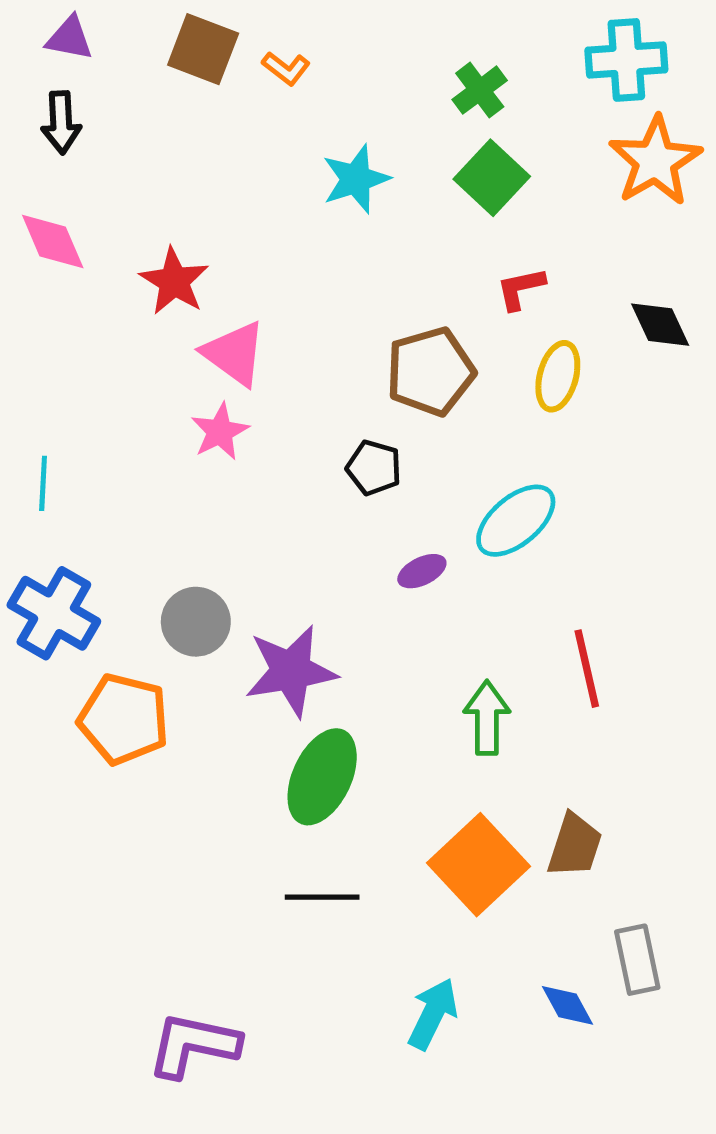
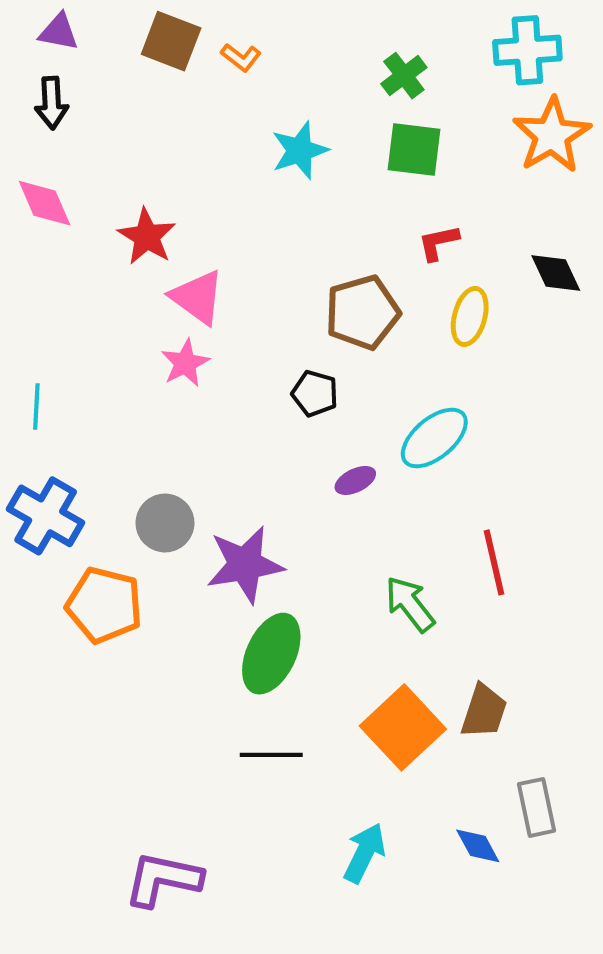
green square: (492, 178) -> (414, 149), turned -36
green arrow: (487, 718) -> (410, 604), turned -38

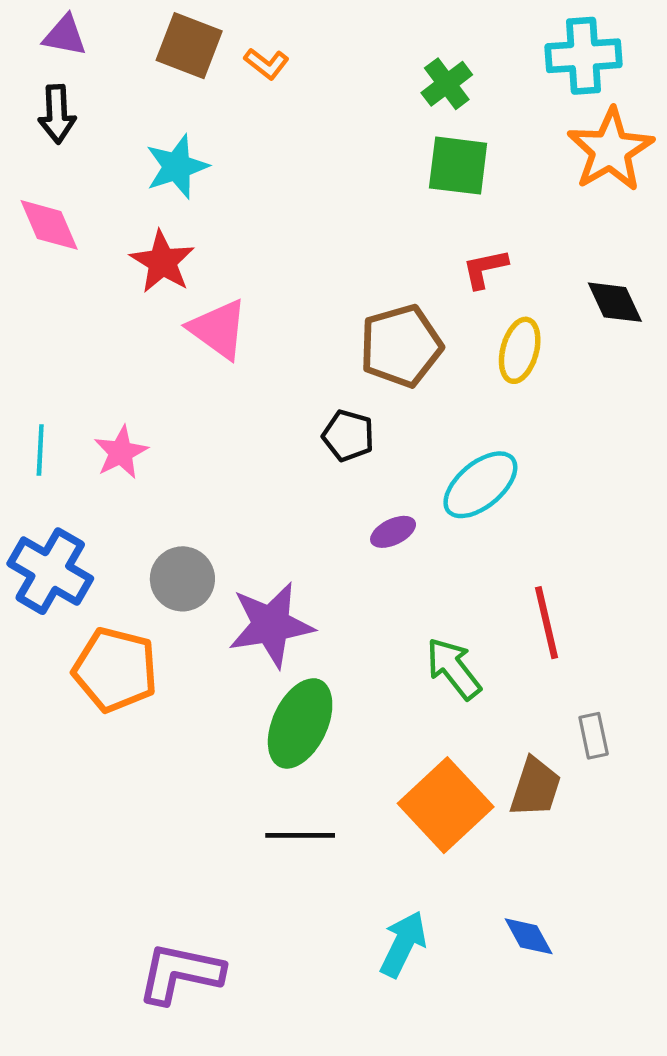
cyan star: (300, 150) -> (177, 167), moved
pink star: (185, 363) -> (121, 452), moved
gray rectangle: (537, 807) -> (594, 736), moved, size x0.7

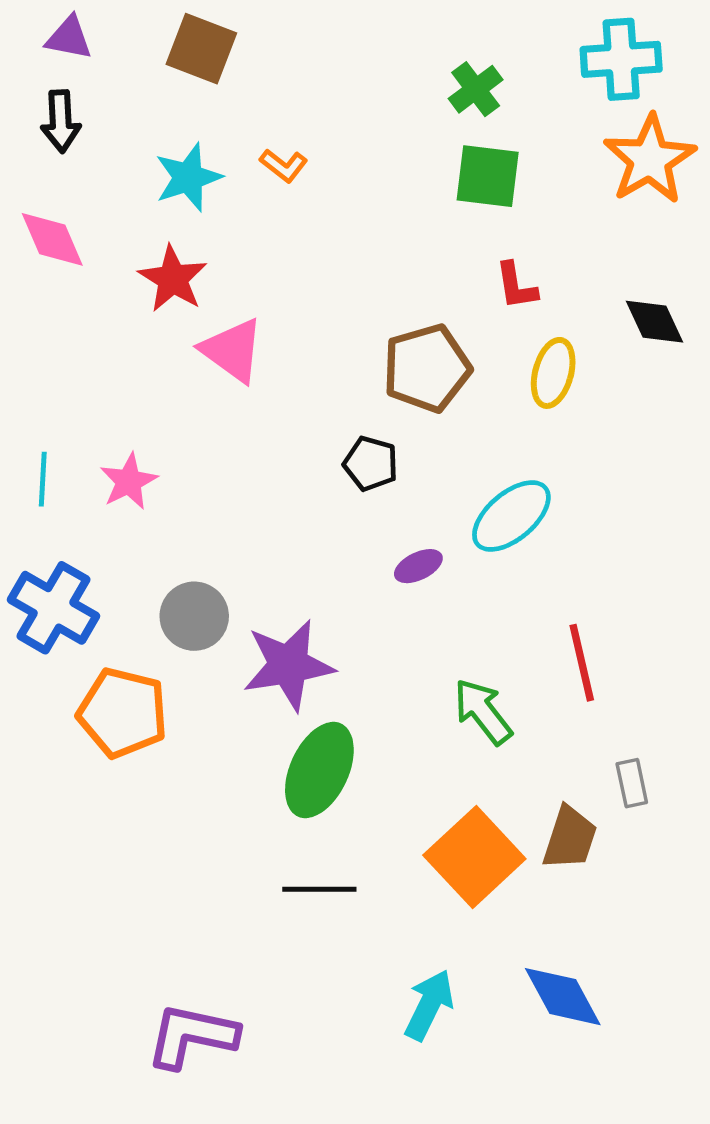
orange L-shape: (266, 64) -> (284, 165), moved
red L-shape: (485, 269) -> (516, 286), turned -87
blue diamond: (529, 936) -> (563, 997), size x1.5

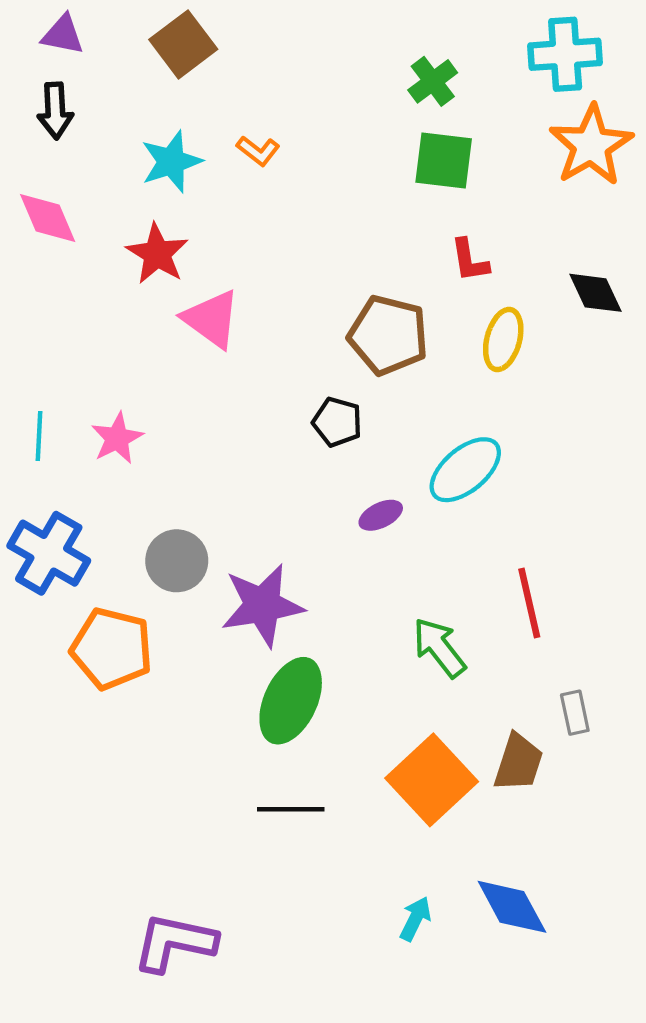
brown square: (201, 49) -> (183, 44), turned 32
brown pentagon: (427, 368) -> (388, 335), turned 30
cyan arrow: (429, 1005) -> (415, 919), moved, size x0.7

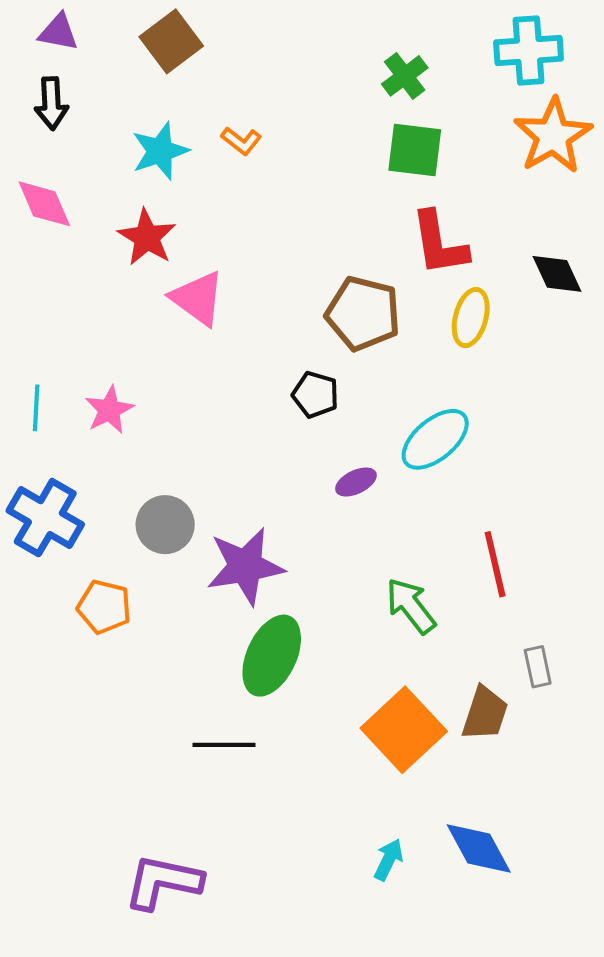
red L-shape: (470, 260) -> (439, 243), size x1.6
orange pentagon: (112, 649) -> (104, 607), size x0.7
black line: (291, 809) -> (224, 745), moved

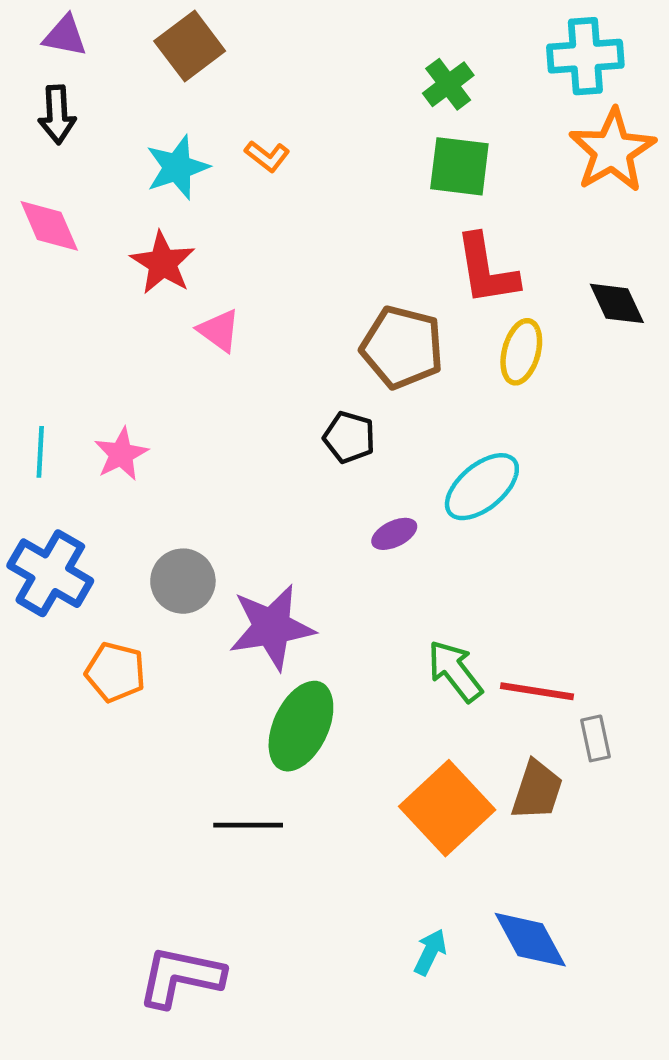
pink triangle: (198, 298) -> (219, 330), size x0.7
red line: (495, 564) -> (537, 691), moved, turned -68

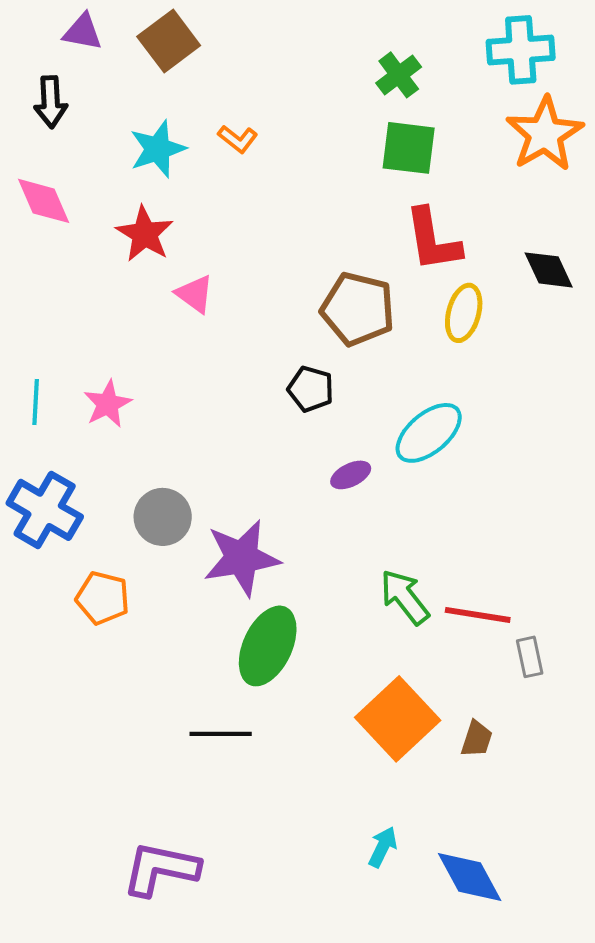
purple triangle: (65, 36) -> (83, 32), moved
brown trapezoid: (537, 790) -> (477, 739), moved, size x0.7
blue diamond: (530, 940) -> (470, 877), moved

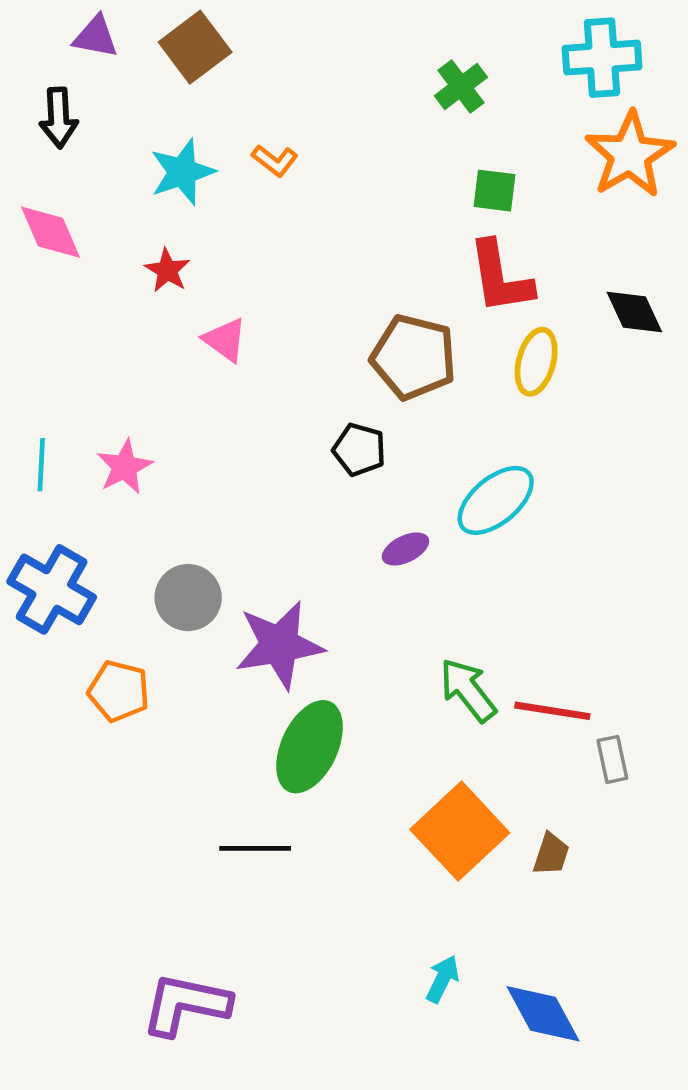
green square: (409, 148) -> (494, 191), moved, size x0.7
red star: (145, 234) -> (167, 270), size x0.7

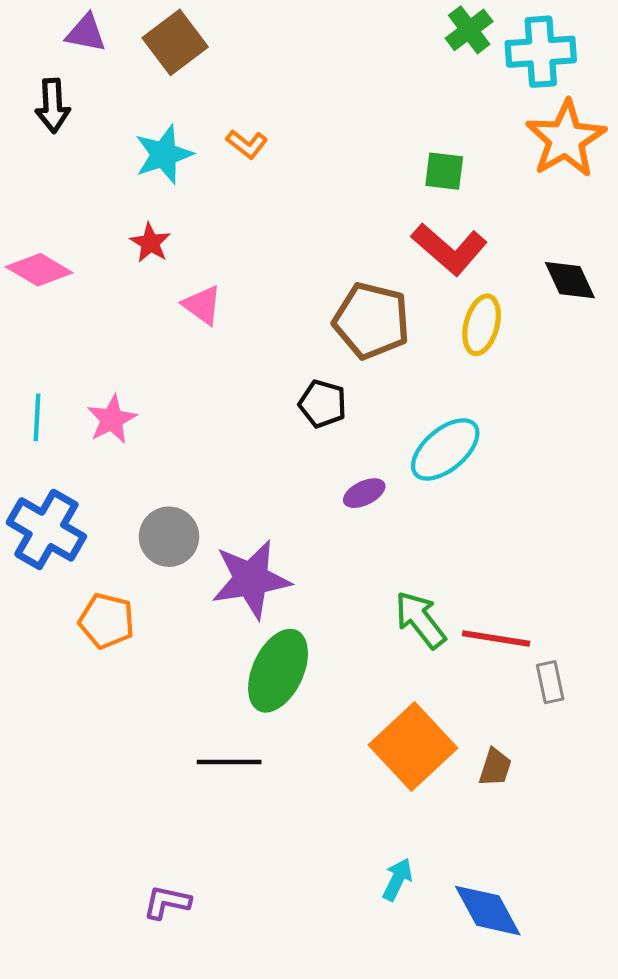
green cross: (461, 86) -> (469, 30), moved
pink diamond: (51, 232) -> (39, 270), moved, turned -36
red L-shape: (500, 277) -> (449, 249), turned -40
purple L-shape: (186, 1005) -> (167, 902), size x0.6

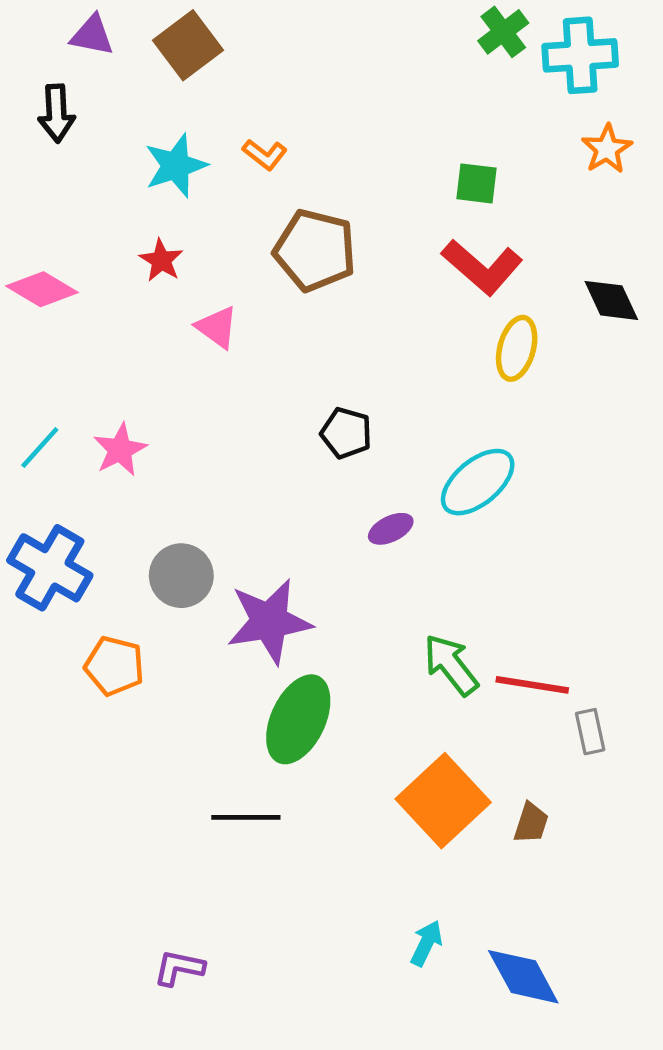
orange star: (566, 139) -> (607, 149), size x0.6
brown pentagon: (371, 321) -> (315, 250), moved
cyan line: (37, 417) -> (40, 448), turned 39

